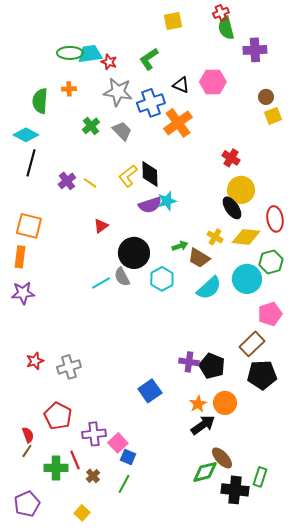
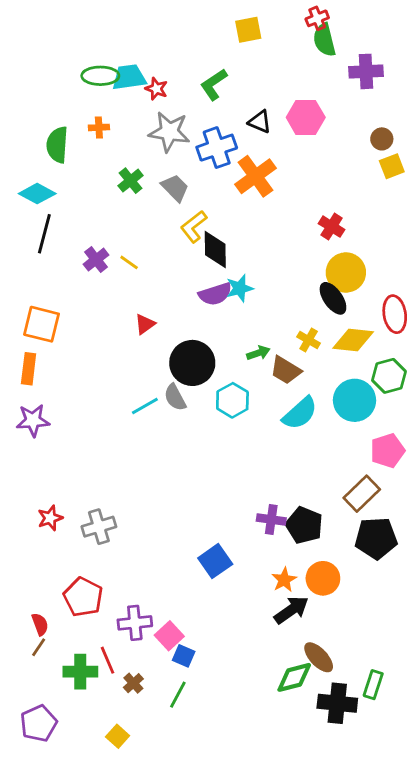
yellow L-shape: (128, 176) -> (194, 227), moved

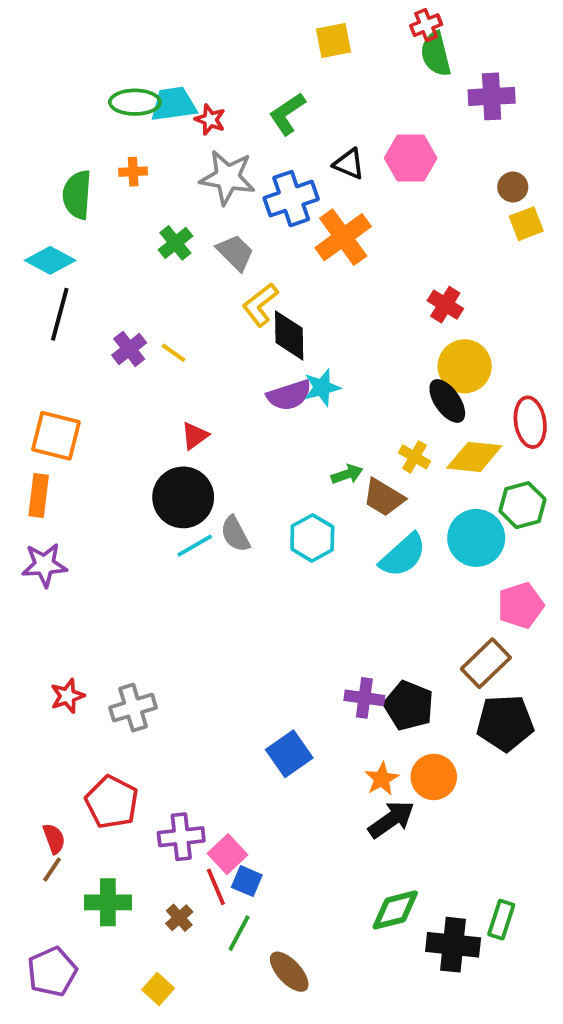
black circle: (192, 363) -> (183, 497), moved
brown ellipse: (319, 657) -> (289, 972), moved
red line: (108, 660) -> (216, 887), moved

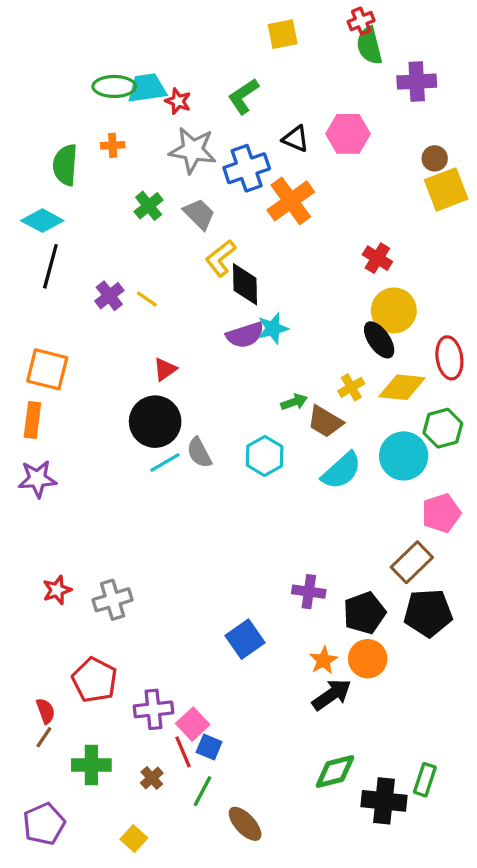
yellow square: (526, 224) -> (446, 189), size x1.5
yellow cross: (415, 457) -> (351, 387), turned 30
black pentagon: (409, 706) -> (364, 613), moved, turned 30

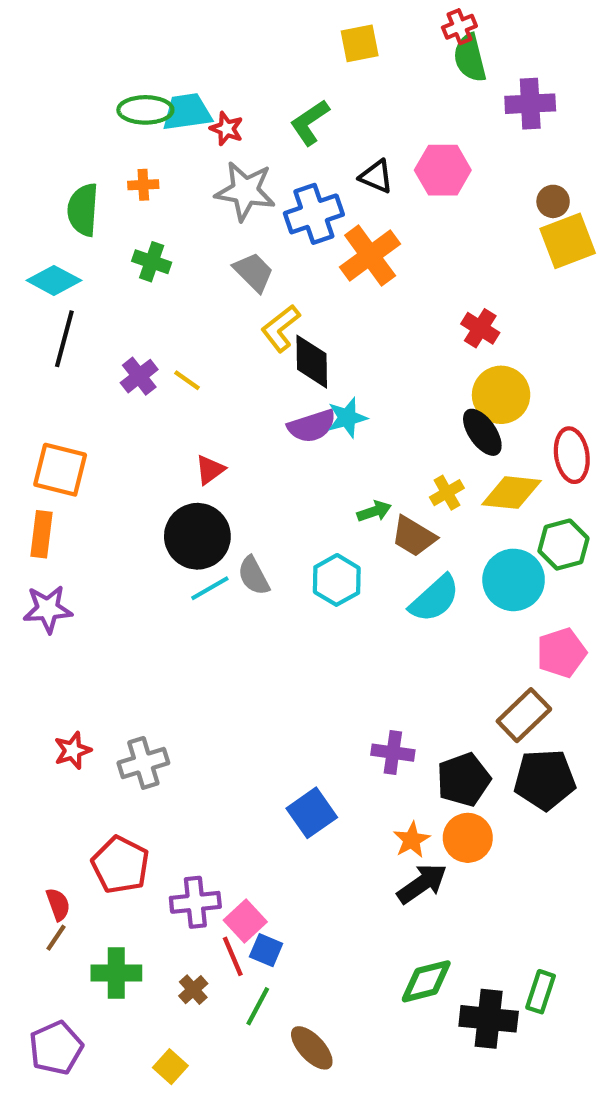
green cross: (149, 206) -> (152, 262), moved, turned -32

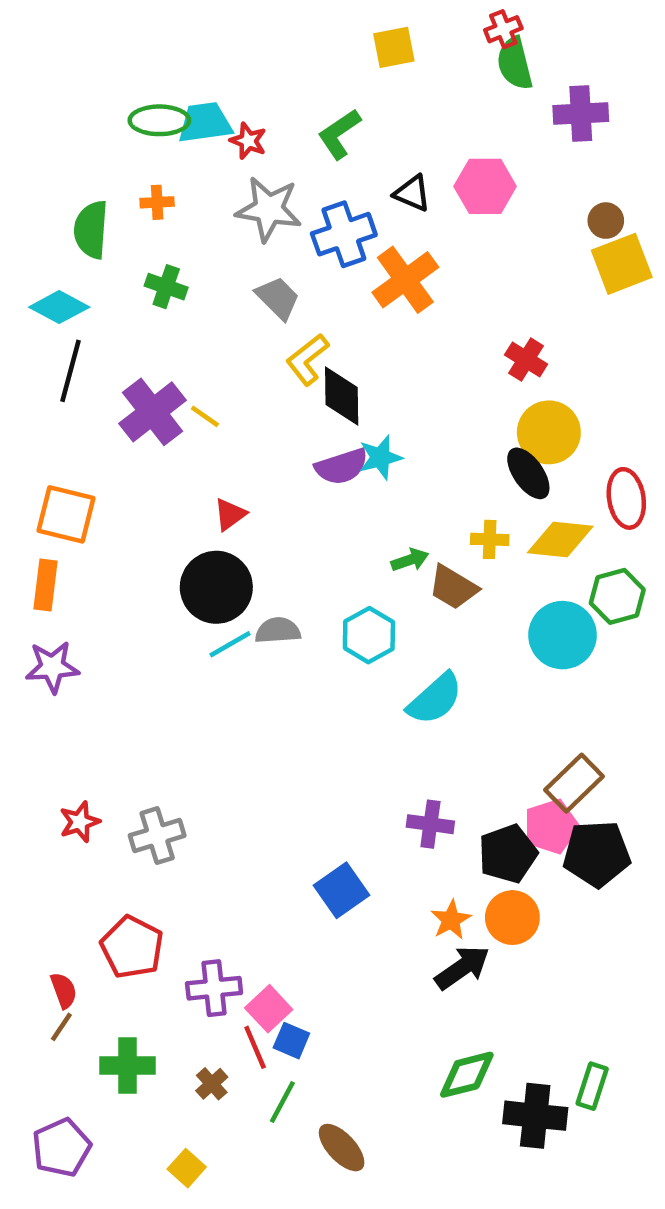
purple cross: (139, 376) -> (153, 412), size x1.6
yellow cross: (447, 493) -> (490, 539), turned 32
gray semicircle: (254, 576) -> (278, 631), turned 114
cyan semicircle: (435, 599) -> (435, 699), moved
pink pentagon: (561, 653) -> (551, 826), moved

